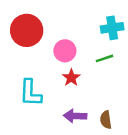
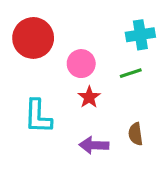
brown semicircle: (106, 120) -> (136, 134), moved

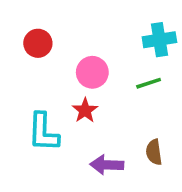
red circle: (33, 38) -> (38, 43), size x0.6
red star: (89, 97) -> (85, 110), moved

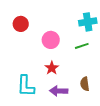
red star: (85, 110) -> (52, 68), moved
cyan L-shape: (43, 132) -> (26, 86), moved

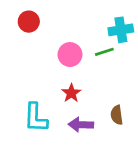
red circle: (21, 24) -> (29, 22), moved
green line: (82, 46) -> (104, 52), moved

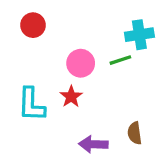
red star: (71, 93) -> (71, 97), moved
cyan L-shape: (36, 118) -> (31, 105), moved

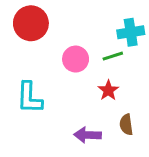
red circle: (33, 25) -> (31, 23), size x1.5
red star: (71, 97) -> (108, 90), moved

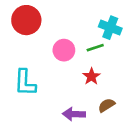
cyan cross: (131, 32) -> (110, 28), turned 30
brown semicircle: (126, 125) -> (107, 105), turned 66

